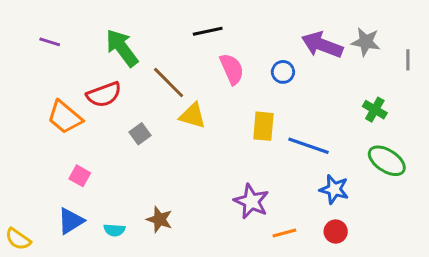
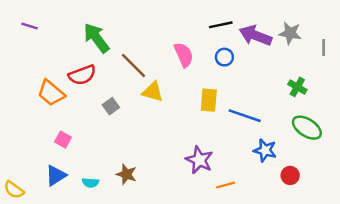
black line: (208, 31) -> (221, 25), moved
purple line: (50, 42) -> (30, 26), moved
red circle: (336, 232) -> (290, 175), moved

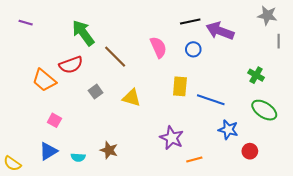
gray star: (290, 33) -> (267, 15), moved
yellow triangle: (153, 92) -> (132, 98), moved

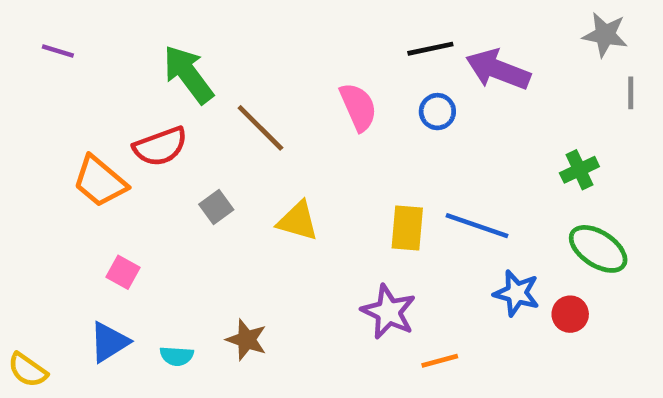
green cross: (256, 75) -> (579, 170), turned 35
yellow rectangle: (180, 86) -> (407, 228), moved
red circle: (250, 151) -> (570, 314), moved

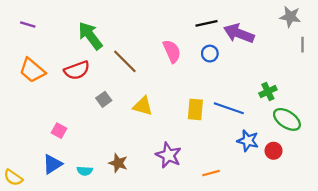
green cross: (579, 170) -> (268, 92), moved
orange trapezoid: (100, 181) -> (32, 70), moved
purple star: (389, 312) -> (168, 155), moved

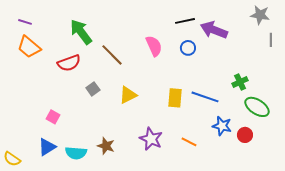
orange trapezoid: (32, 70) -> (29, 47), moved
yellow triangle: (143, 106) -> (128, 95), turned -42
cyan semicircle: (85, 171) -> (76, 153), size x1.5
orange line: (211, 173) -> (189, 142), moved, turned 42

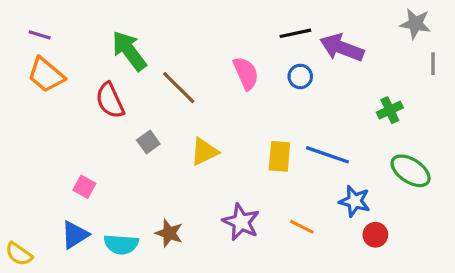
red semicircle: (69, 63) -> (110, 100), turned 85
green cross: (240, 82) -> (390, 110), moved
red circle: (245, 135) -> (375, 235), moved

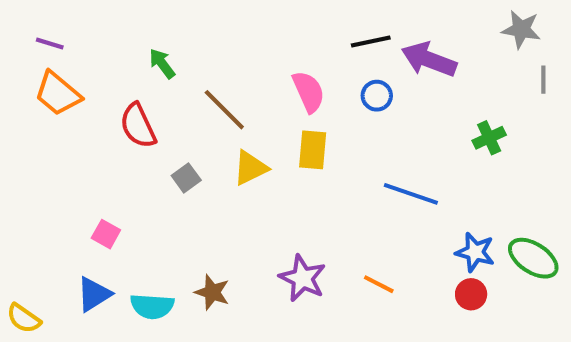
green arrow: (129, 51) -> (162, 64), size x0.6
yellow triangle: (204, 152) -> (250, 168), moved
yellow rectangle: (279, 156) -> (313, 150), moved
green ellipse: (411, 171) -> (533, 258), moved
blue star: (355, 201) -> (475, 252), moved

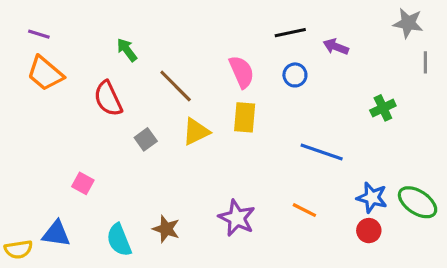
purple arrow: (429, 60) -> (336, 47), size x0.6
orange line: (379, 284) -> (304, 210), moved
blue triangle: (94, 294) -> (56, 234), moved, turned 40
cyan semicircle: (152, 306) -> (119, 240), turned 64
yellow semicircle: (24, 318) -> (18, 249), turned -44

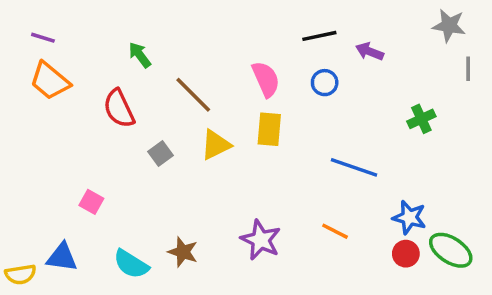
green ellipse: (418, 202) -> (451, 250), moved
cyan semicircle: (119, 240) -> (131, 264), turned -36

